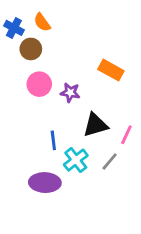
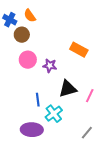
gray line: (110, 161) -> (87, 133), moved

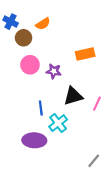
orange semicircle: (30, 16) -> (43, 24), moved, turned -88
orange rectangle: (79, 50) -> (85, 54), turned -42
gray line: (87, 133) -> (94, 161), moved

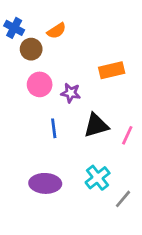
blue line: (41, 108) -> (54, 128), moved
cyan cross: (58, 123) -> (98, 178), moved
gray line: (94, 161) -> (123, 199), moved

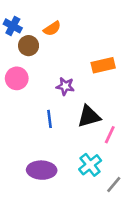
pink circle: (40, 84) -> (17, 78), moved
pink line: (127, 135) -> (110, 135), moved

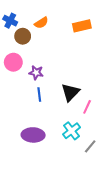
orange rectangle: (103, 65) -> (82, 26), moved
purple star: (65, 86) -> (36, 73), moved
black triangle: (89, 116) -> (70, 92), turned -30

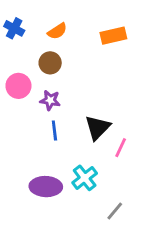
brown circle: (23, 36) -> (50, 63), moved
cyan cross: (72, 131) -> (85, 178), moved
gray line: (90, 146) -> (115, 211), moved

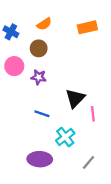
blue cross: (14, 28) -> (11, 32), moved
blue line: (54, 130) -> (42, 114), moved, turned -64
pink line: (121, 148) -> (93, 114), turned -32
purple ellipse: (46, 187) -> (40, 159), moved

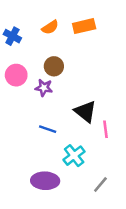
orange rectangle: (87, 27) -> (84, 26), moved
brown circle: (39, 48) -> (54, 66), moved
black triangle: (75, 98) -> (85, 112), turned -35

